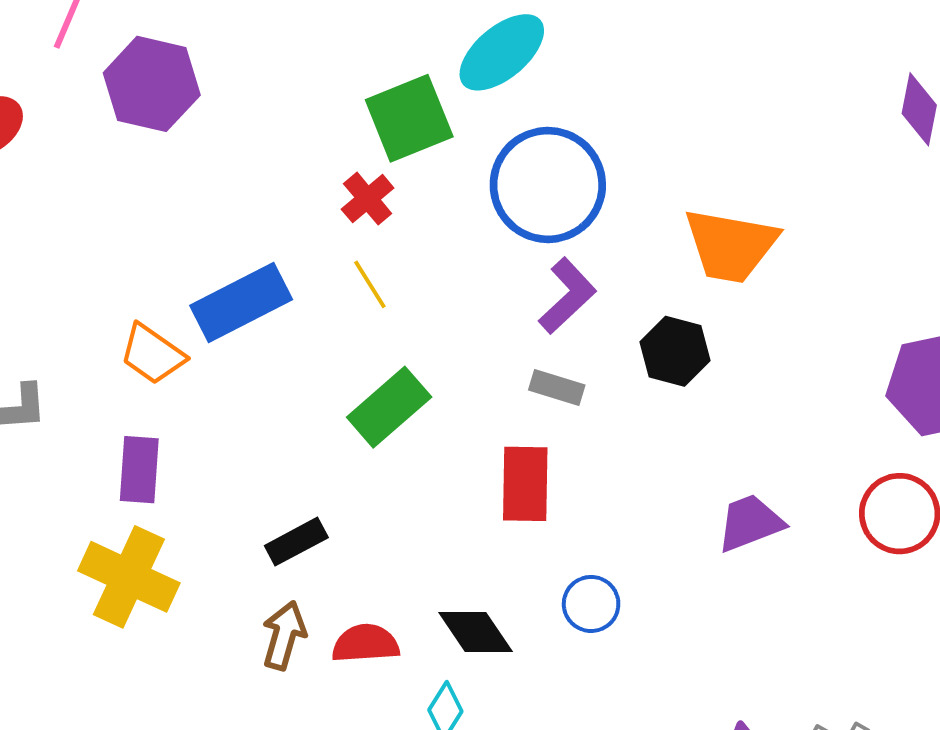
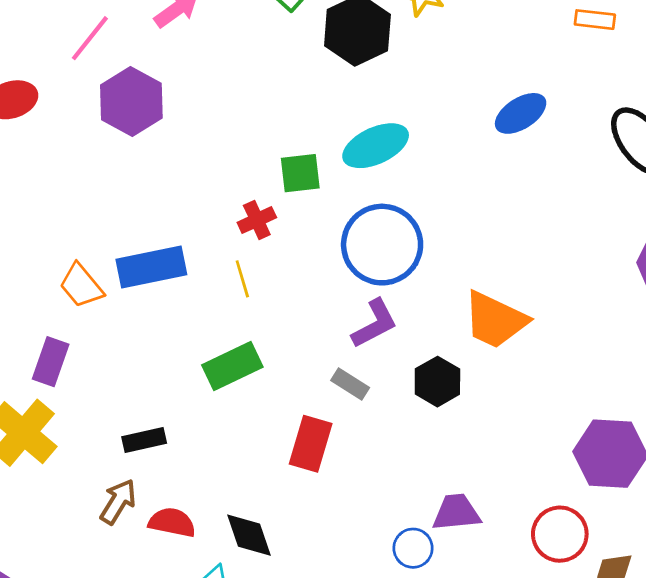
green square: (409, 118) -> (300, 173), size x0.7
blue circle: (591, 604) -> (413, 548), moved

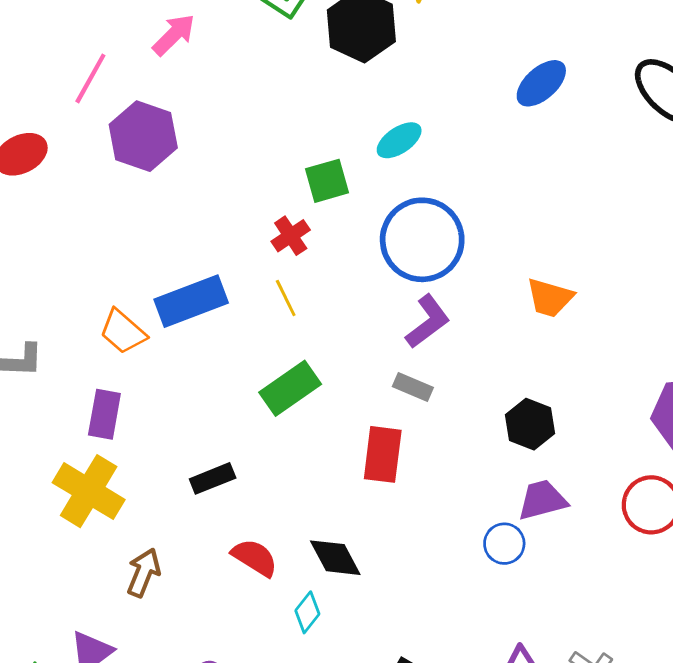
cyan ellipse: (376, 146) -> (399, 140), size x0.7
orange trapezoid: (495, 320) -> (550, 298), size x0.7
black hexagon: (437, 382) -> (530, 424), moved
brown arrow: (118, 502) -> (144, 573), moved
red semicircle: (172, 522) -> (255, 558), turned 30

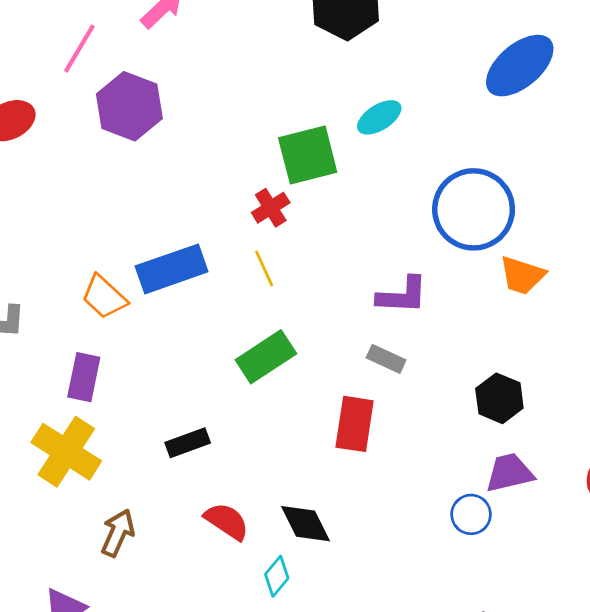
blue ellipse: (541, 83) -> (520, 66), size x1.4
green square: (327, 181) -> (308, 155), size x1.4
blue circle: (422, 240) -> (474, 209), moved
purple L-shape: (428, 322) -> (402, 295), turned 38

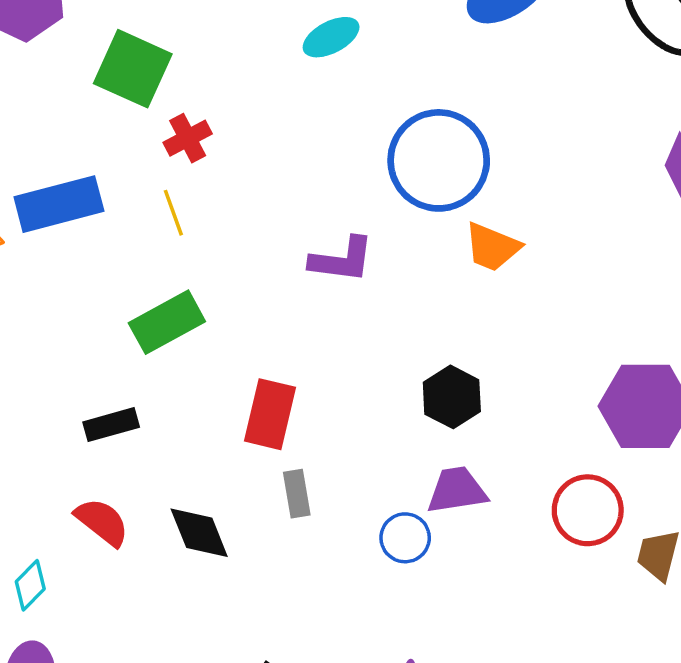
green square: (308, 155) -> (133, 69), moved, turned 34
gray rectangle: (386, 359) -> (297, 494), moved, turned 51
black rectangle: (188, 443) -> (111, 425), moved
cyan diamond: (277, 576) -> (30, 585), moved

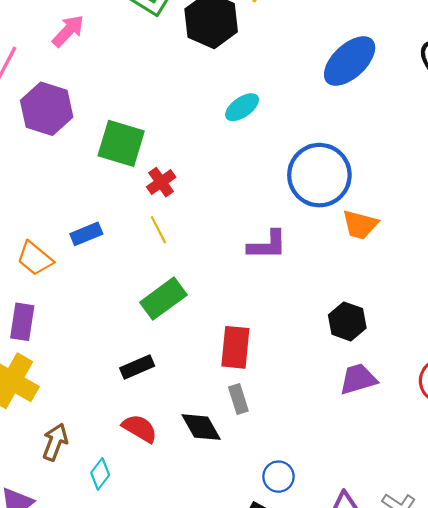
blue rectangle: (59, 204) -> (86, 234), size x0.6
gray rectangle: (297, 494) -> (238, 399), moved
blue circle: (405, 538) -> (278, 477), moved

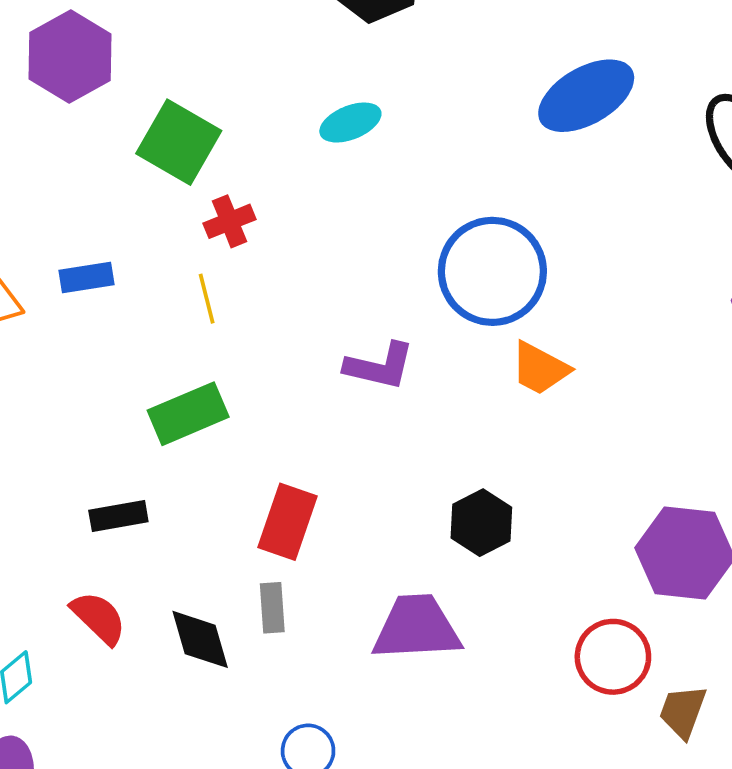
cyan ellipse: (242, 107) -> (350, 123), moved
purple trapezoid: (358, 379) -> (417, 628), moved, size x1.4

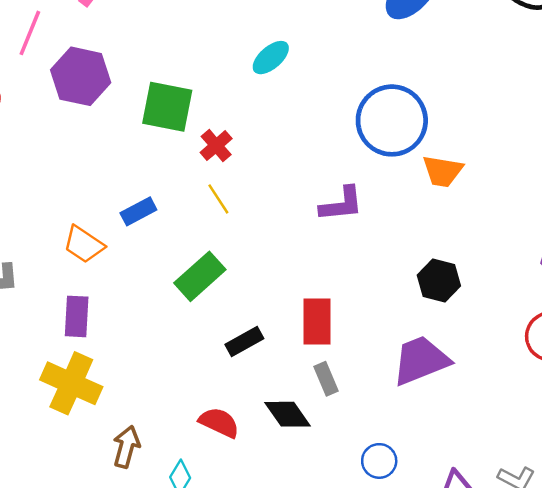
green rectangle: (188, 414) -> (200, 276), moved
black rectangle: (118, 516) -> (244, 342), moved

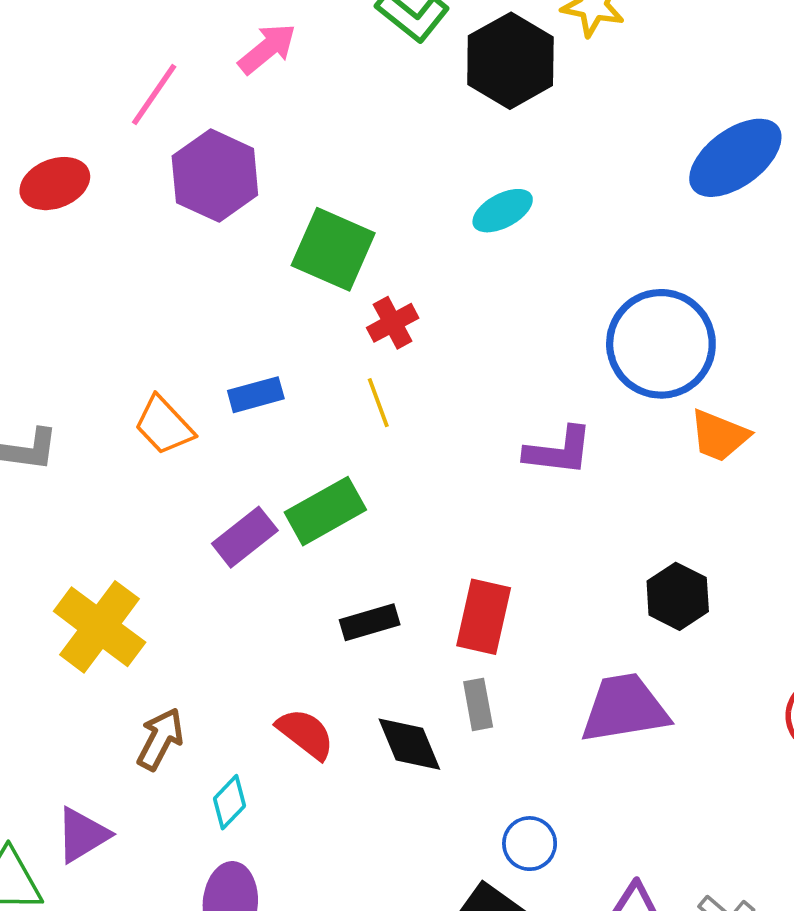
purple rectangle: (77, 316) -> (245, 537), moved, turned 36

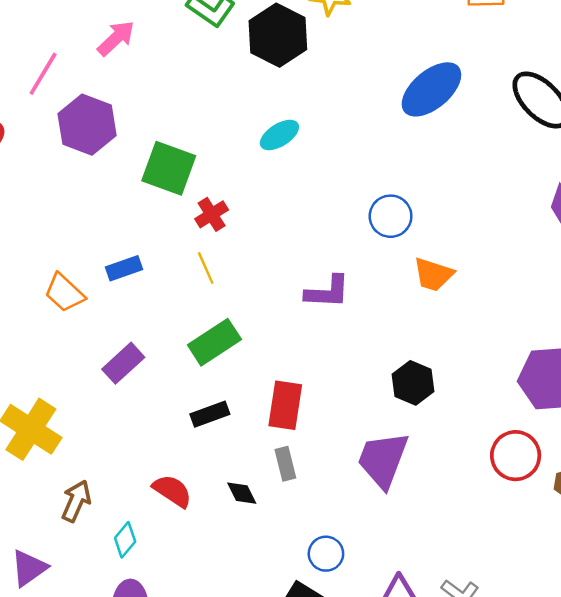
blue circle: (661, 344) -> (391, 216), size x0.6
green rectangle: (325, 511) -> (214, 342), moved
purple trapezoid: (625, 708) -> (383, 460), turned -56
black diamond: (409, 744) -> (242, 493), size x0.7

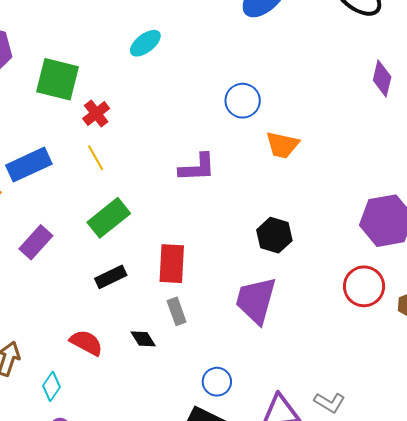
blue rectangle: (124, 268) -> (29, 165), size x1.5

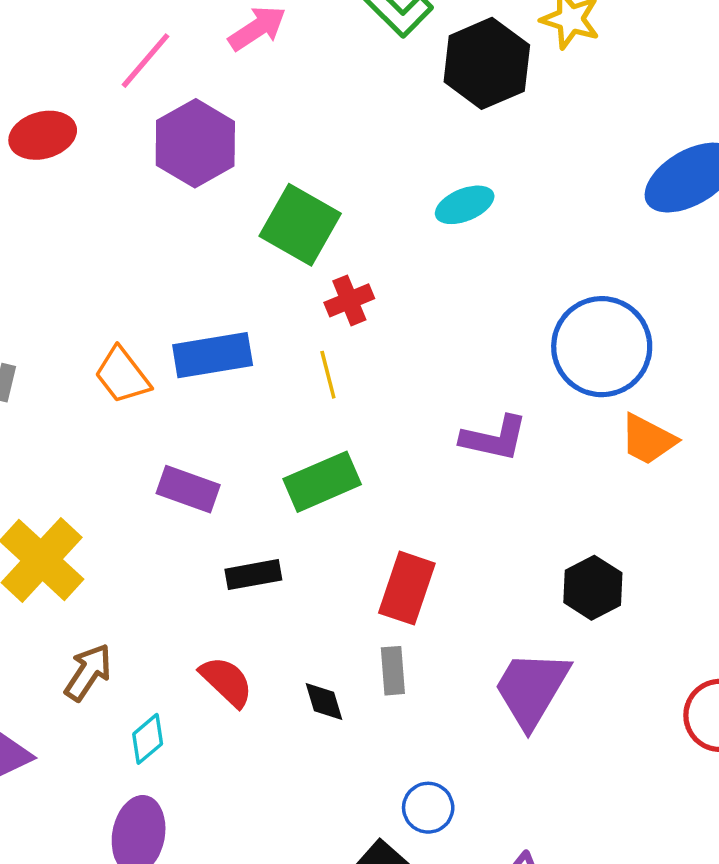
blue circle: (243, 101) -> (602, 347), size x1.6
purple rectangle: (36, 242) -> (188, 489), turned 52
black rectangle: (111, 277) -> (253, 575), moved

